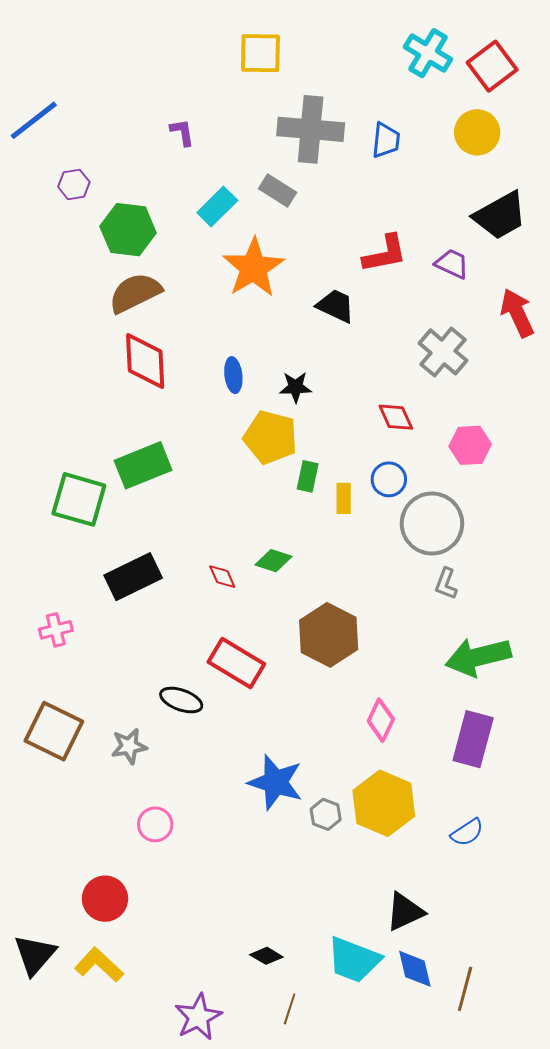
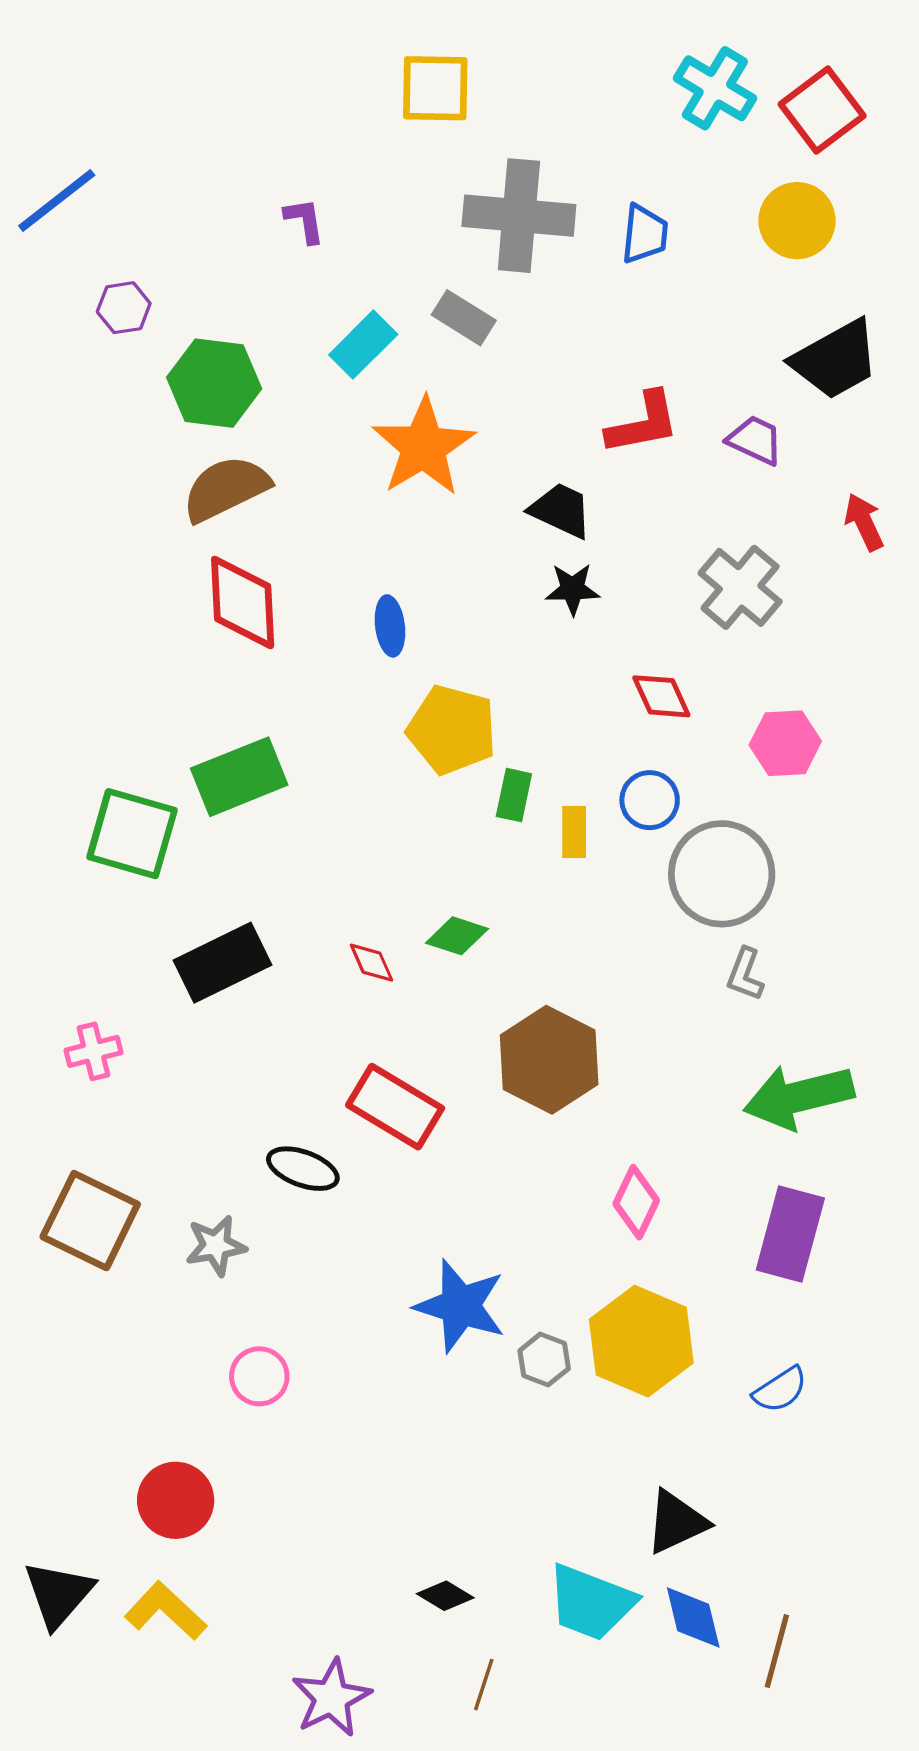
red arrow: (517, 313) -> (864, 522), size x0.7
black star: (296, 387) -> (573, 589), moved

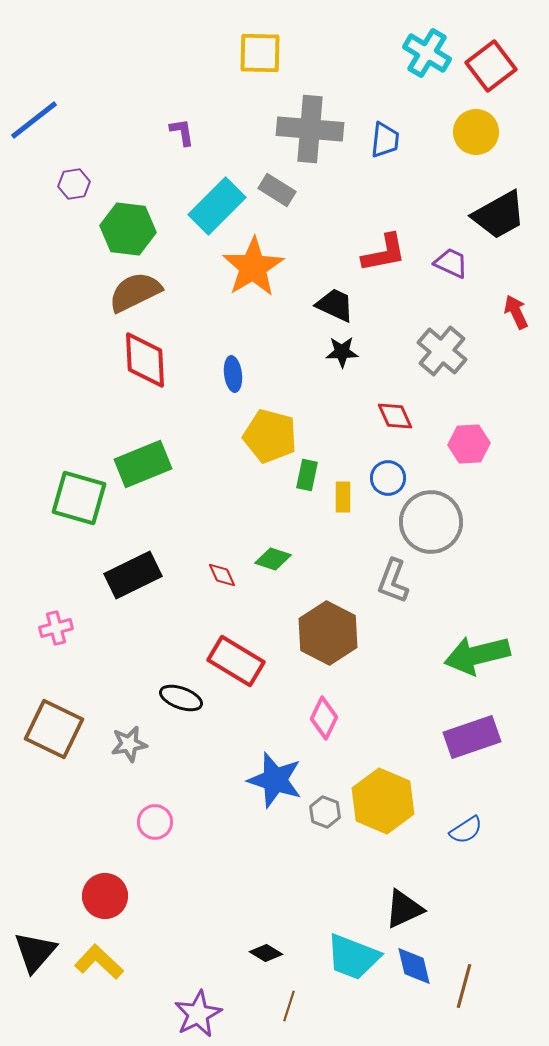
cyan rectangle: (363, 345) -> (217, 206), size x1.4
gray L-shape: (745, 974) -> (393, 581), moved, size x1.4
pink diamond: (636, 1202) -> (324, 718), moved
purple rectangle: (790, 1234) -> (472, 737), turned 56

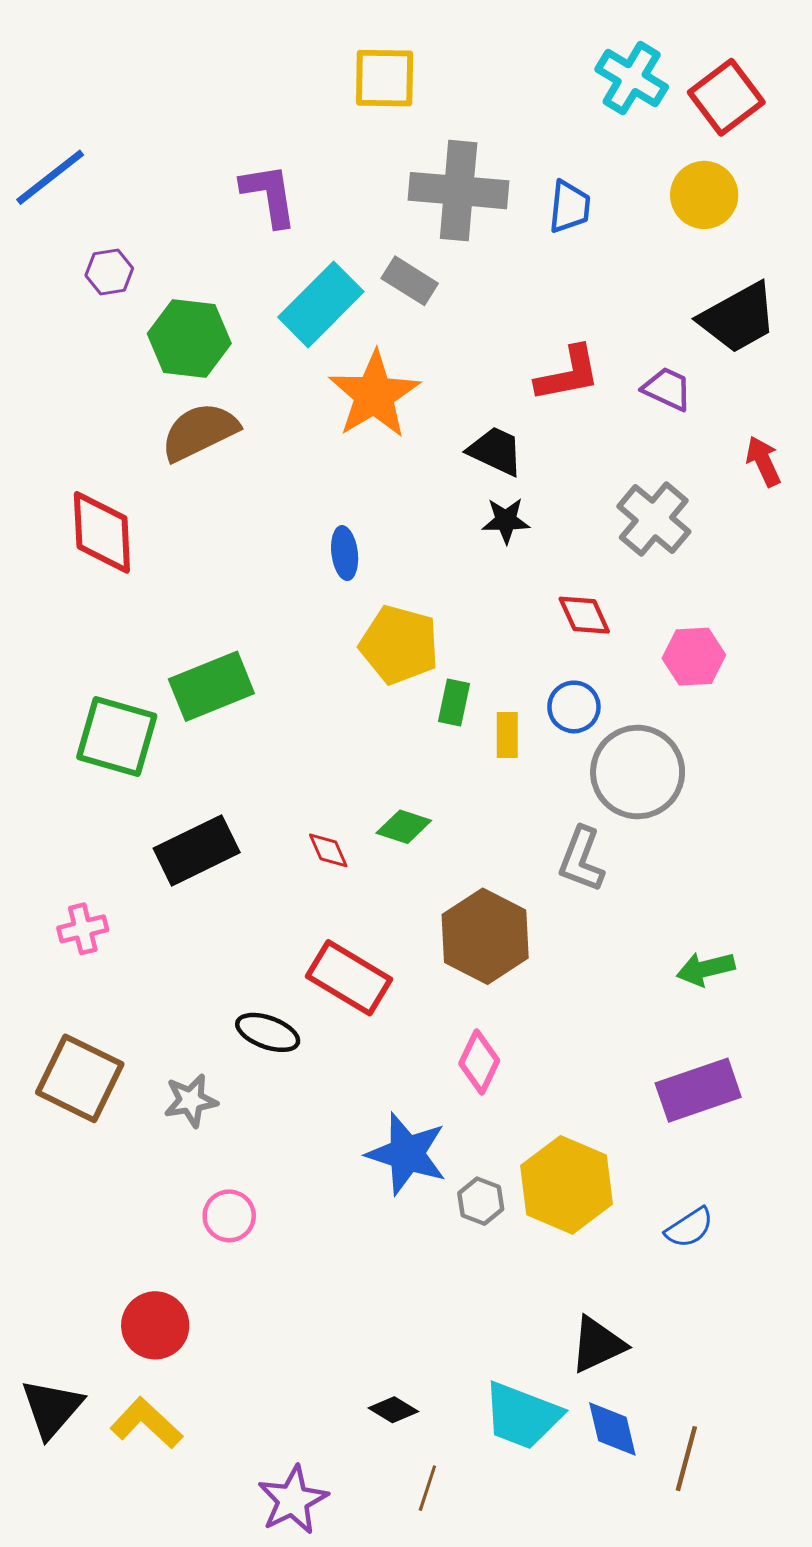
purple L-shape: (182, 132) -> (269, 195), size x1.6
red diamond: (145, 360) -> (102, 532), moved
green arrow: (477, 655) -> (706, 969), size x0.6

